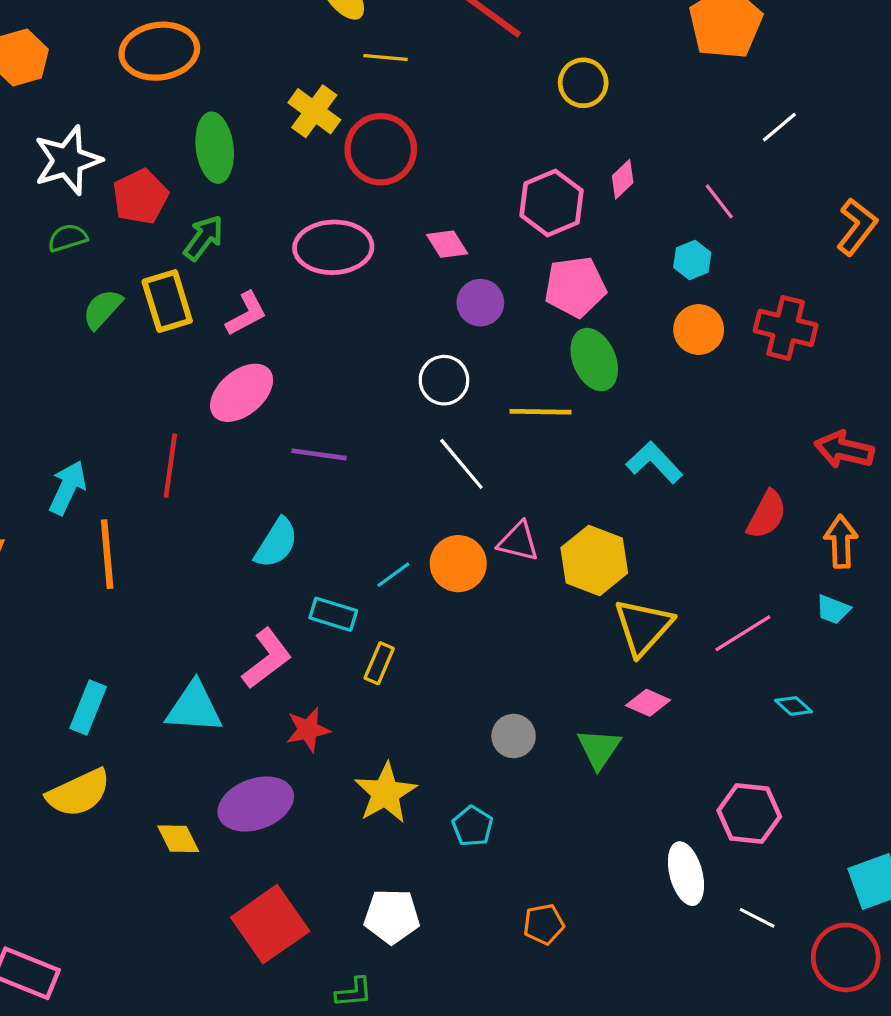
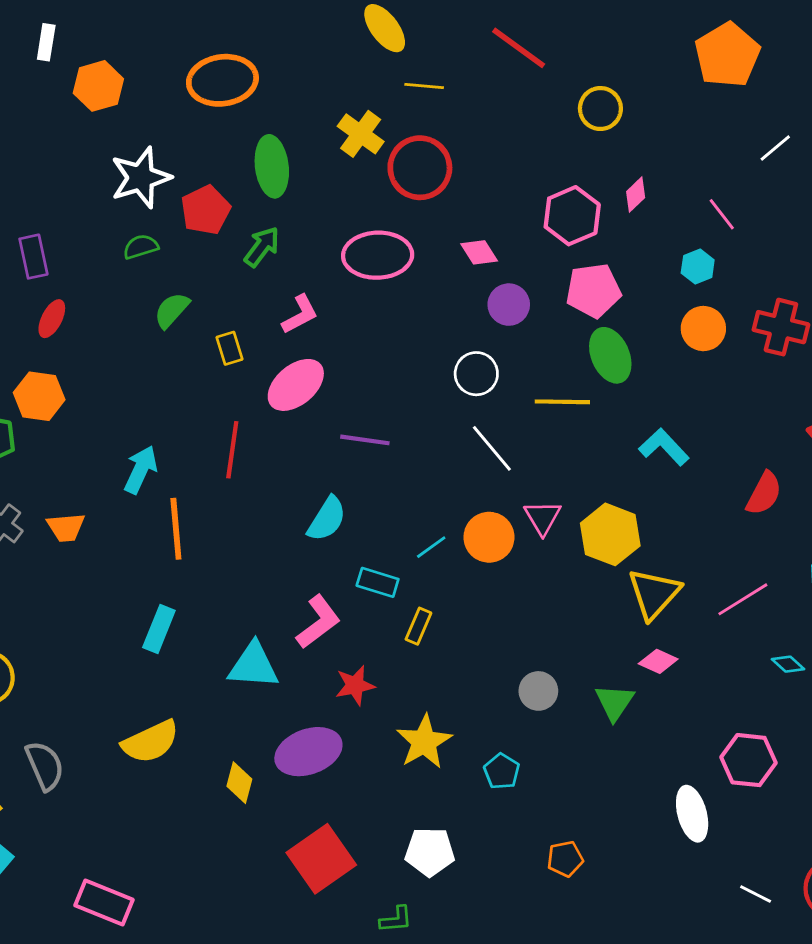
yellow rectangle: (167, 301) -> (230, 348), moved, size x0.6
pink triangle: (518, 541) -> (543, 517), turned 45
cyan rectangle: (88, 708) -> (159, 629), moved
yellow diamond: (178, 839) -> (239, 783), turned 42
white line: (757, 918) -> (756, 894), moved

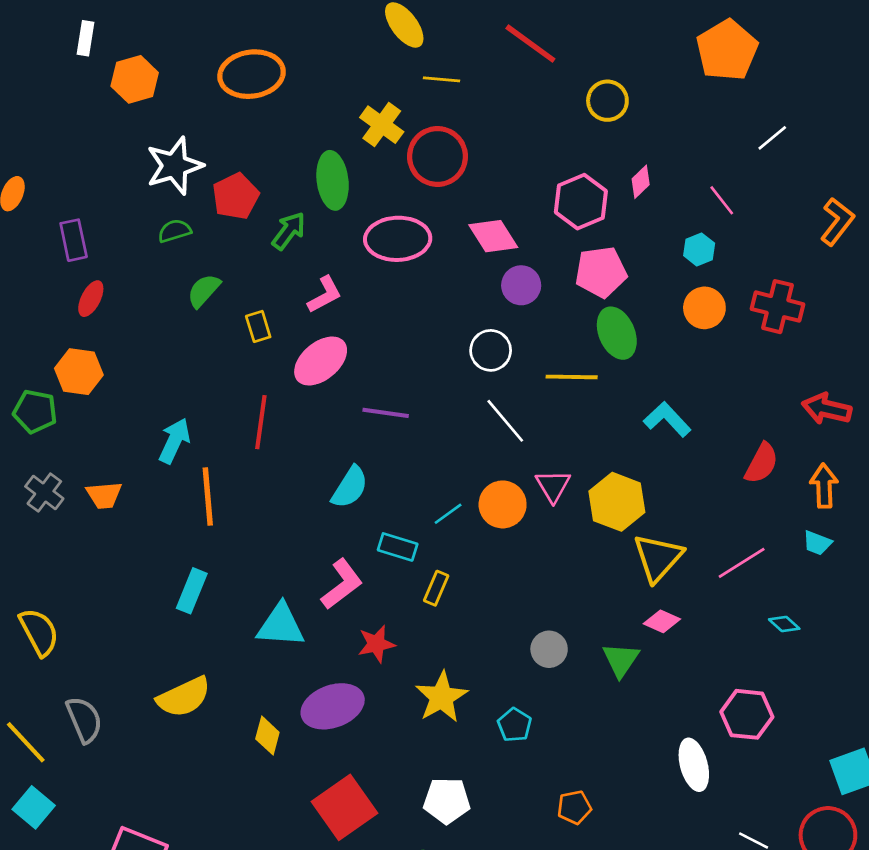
green ellipse: (272, 166) -> (333, 180), moved
pink diamond: (479, 252) -> (493, 236), size x1.4

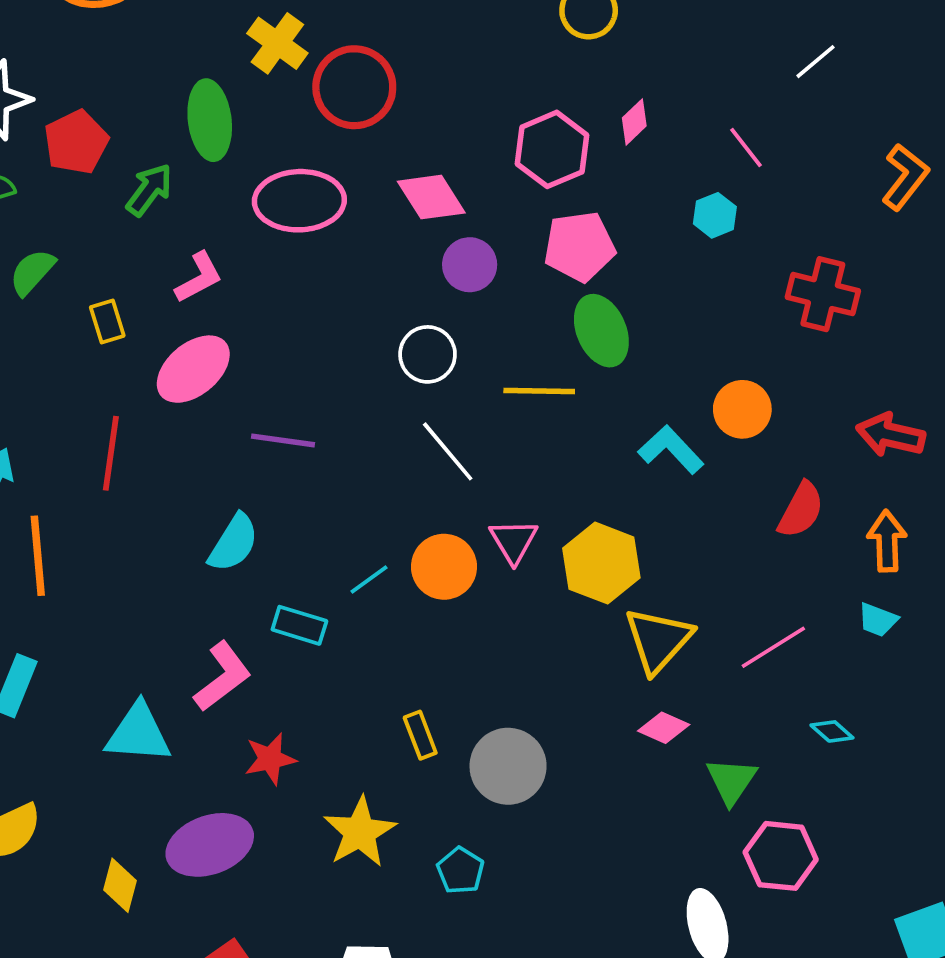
orange circle: (704, 308) -> (742, 409), moved
yellow rectangle: (436, 588) -> (420, 735), moved, turned -44
gray circle: (549, 649) -> (508, 766), size x1.5
green triangle: (621, 660) -> (731, 781), moved

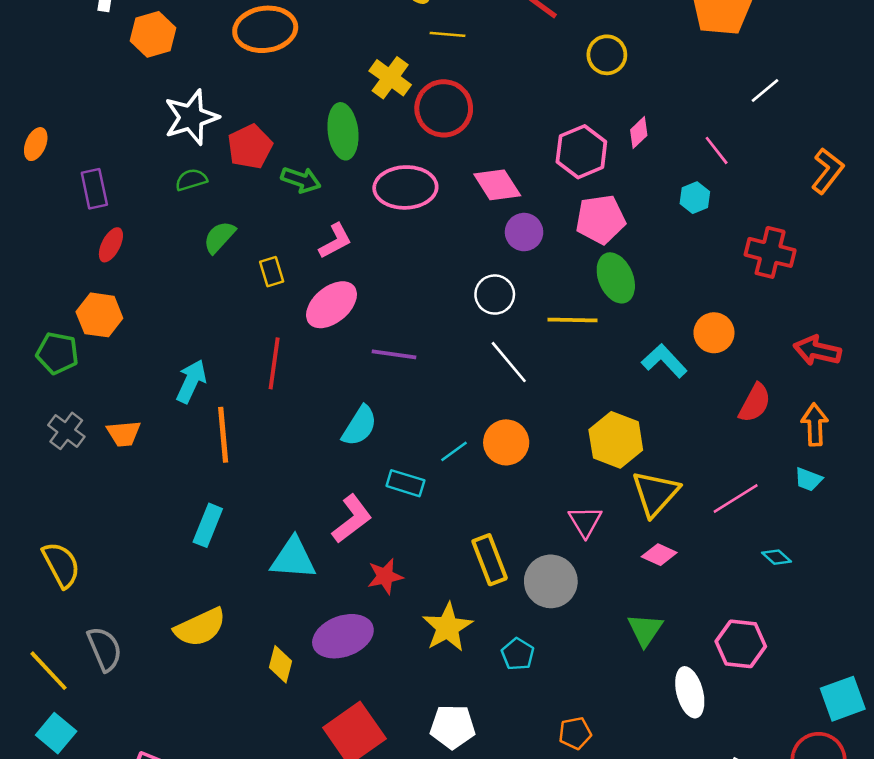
green arrow: (149, 190) -> (301, 180), turned 72
pink triangle: (514, 541) -> (585, 521), moved
yellow rectangle: (420, 735) -> (490, 560), size x1.5
green triangle: (731, 781) -> (645, 630), moved

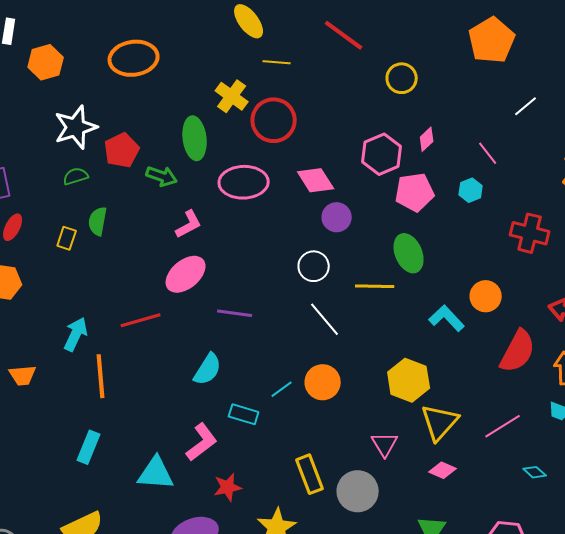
pink pentagon: (601, 219) -> (415, 192), moved
green semicircle: (219, 237) -> (98, 221), turned -32
yellow rectangle: (272, 272) -> (67, 238), moved, turned 35
red line: (274, 363) -> (141, 320), turned 66
red semicircle: (755, 403) -> (518, 351), size x1.4

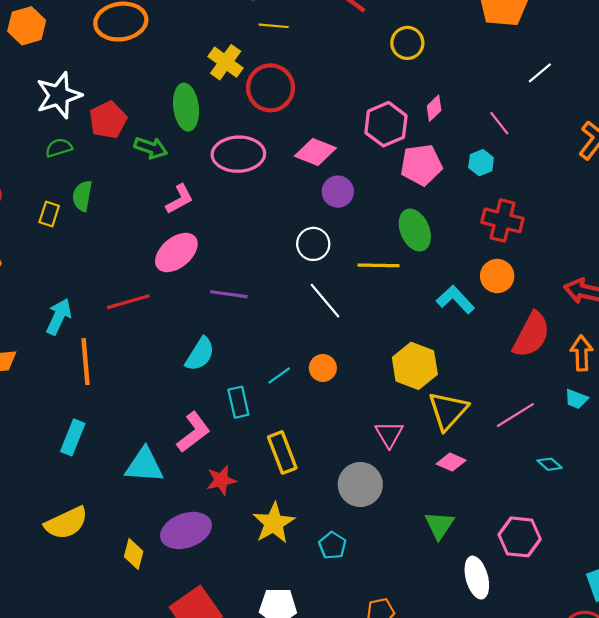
pink diamond: (316, 180) -> (315, 152), turned -36
red cross: (530, 233) -> (502, 220), moved
orange circle: (323, 382) -> (323, 368), size x0.7
cyan rectangle: (244, 414) -> (238, 402), turned 60
yellow rectangle: (310, 474) -> (282, 452), moved

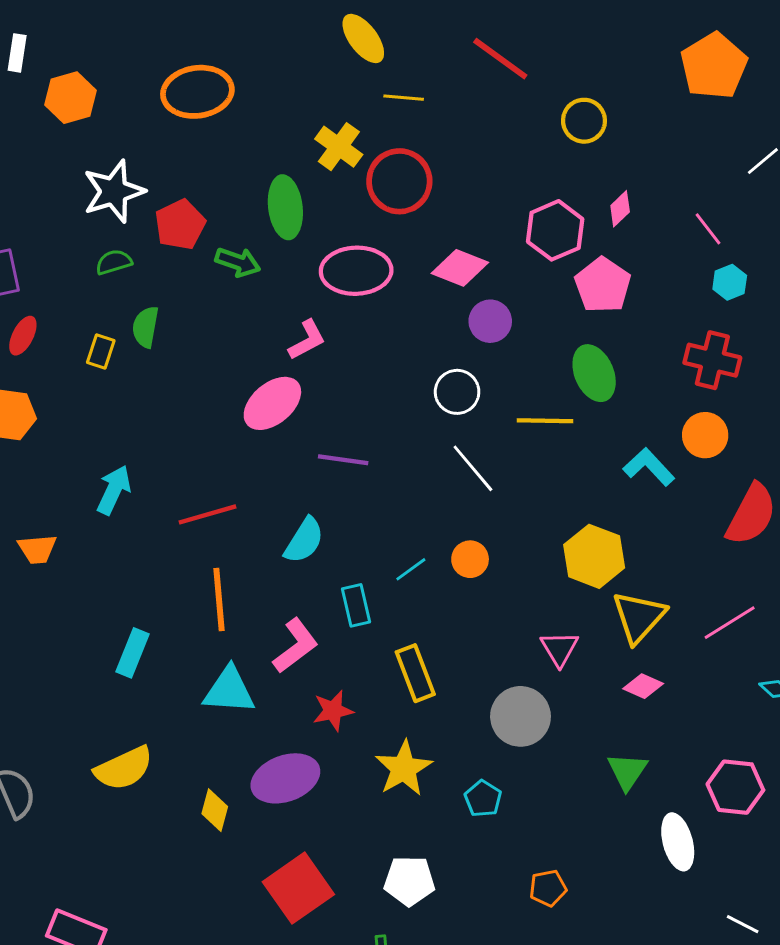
cyan hexagon: (481, 163) -> (730, 282), moved
pink pentagon: (421, 165) -> (603, 285), turned -30
pink L-shape: (180, 199) -> (307, 340), moved
red line: (128, 302) -> (208, 514), moved
orange line: (85, 362) -> (219, 600), moved

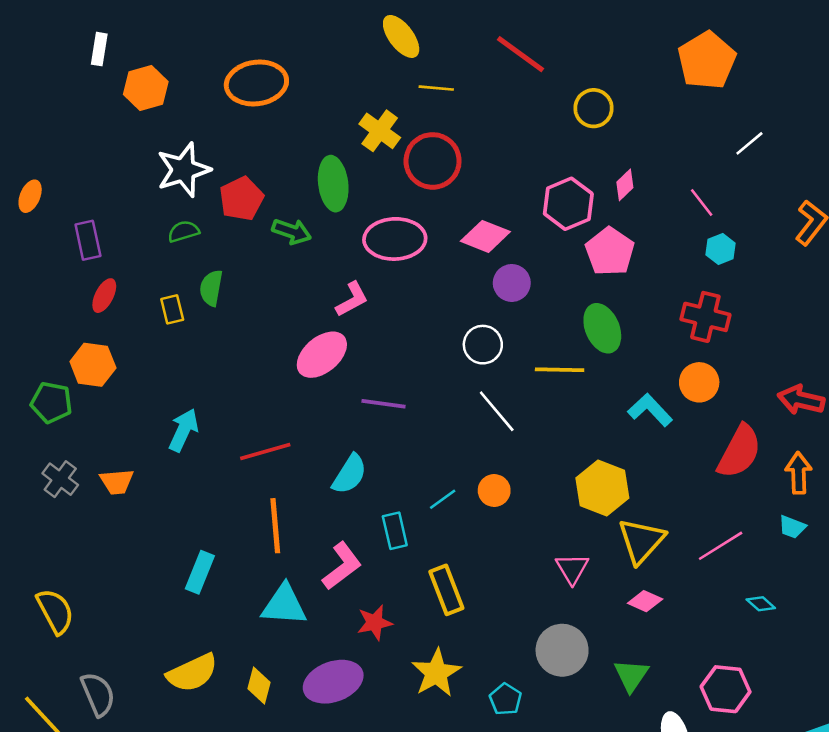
yellow rectangle: (101, 351) -> (172, 309), turned -32
gray circle: (521, 716) -> (562, 650), moved
yellow diamond: (215, 810) -> (259, 685), moved

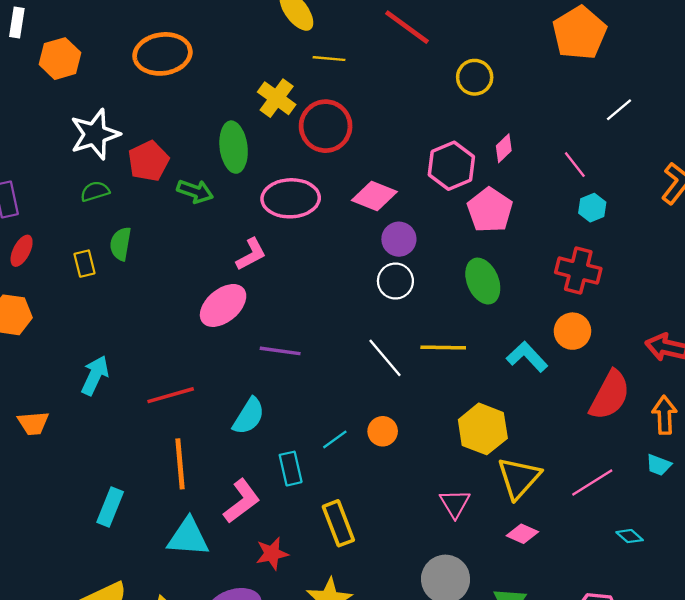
white circle: (483, 345) -> (395, 281), moved
yellow line: (560, 370) -> (443, 347), moved

